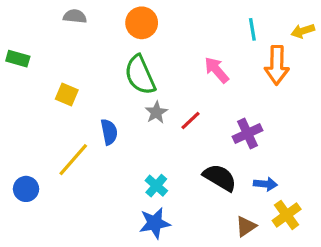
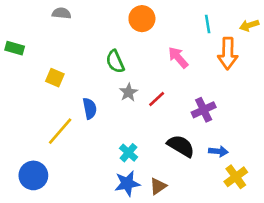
orange circle: (142, 23) -> (142, 19), moved
green semicircle: (140, 75) -> (115, 62), size x0.7
blue circle: (26, 189) -> (33, 175), moved, size x1.4
brown triangle: (246, 226) -> (158, 186), moved

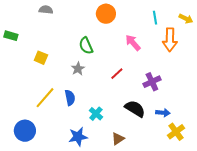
yellow arrow: (249, 25) -> (186, 19), turned -136
gray star: (129, 92) -> (78, 69), moved
blue semicircle: (90, 108) -> (70, 98), moved
blue star: (127, 183) -> (78, 137), moved

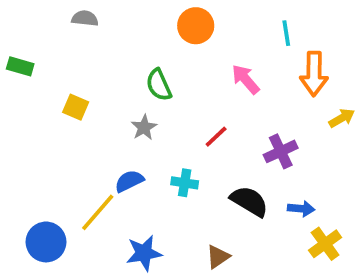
yellow arrow: (186, 19) -> (342, 118), moved, turned -56
yellow line: (45, 98) -> (98, 212), moved
blue semicircle: (70, 98) -> (129, 181), turned -105
cyan cross: (96, 114) -> (185, 183), moved, turned -32

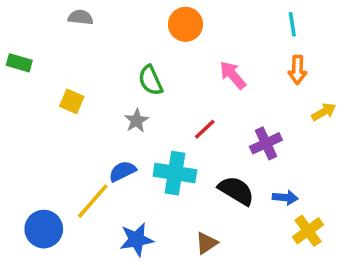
cyan line: (286, 33) -> (292, 24), moved
orange arrow: (314, 74) -> (297, 70), size x0.7
cyan cross: (185, 183) -> (175, 173), size x1.6

